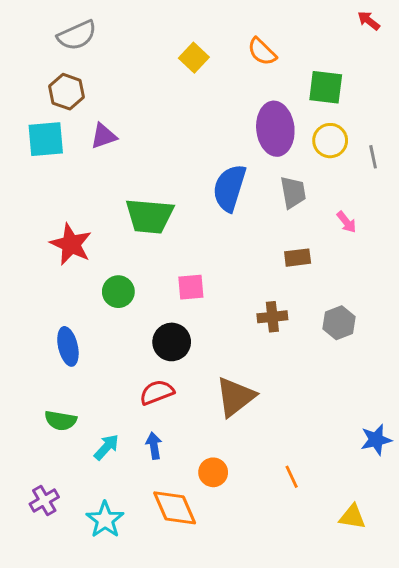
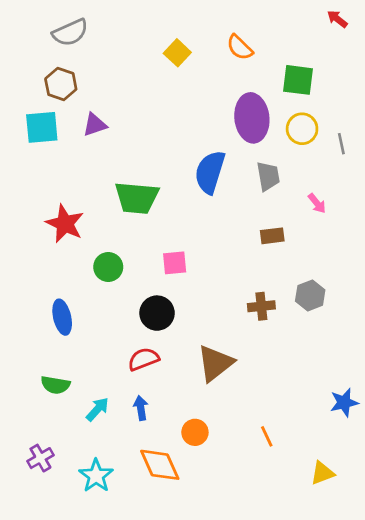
brown cross: (272, 317) -> (261, 306), moved
yellow triangle: (352, 517) -> (322, 473), turned -30

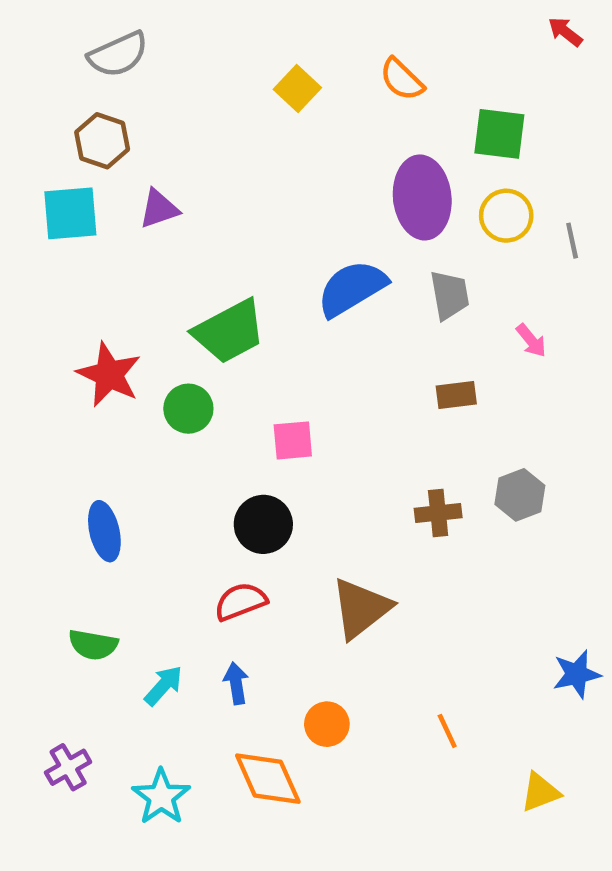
blue semicircle: (210, 172) -> (352, 288), turned 42
green trapezoid: (137, 198) -> (229, 331), turned -33
green circle: (108, 267) -> (188, 409), moved

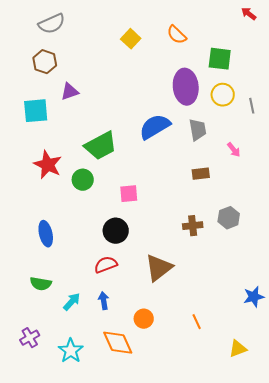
cyan square: (70, 213) -> (36, 111), moved

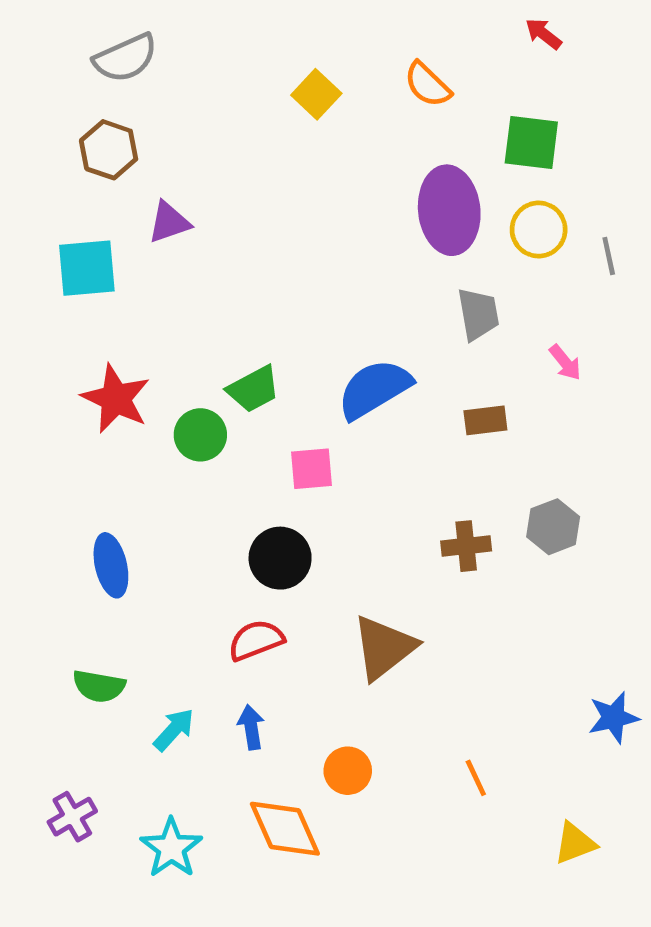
red arrow: (249, 14) -> (543, 34), moved
blue semicircle: (155, 127) -> (374, 389), moved
green trapezoid: (101, 146) -> (254, 389), moved, size x0.7

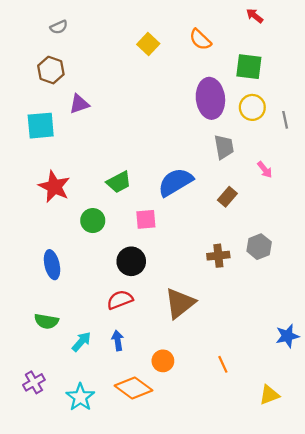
gray semicircle: (125, 58) -> (59, 27), size x0.6
brown rectangle: (485, 420) -> (227, 197), turned -42
green circle: (200, 435) -> (93, 221), moved
orange diamond: (285, 829) -> (133, 388), turned -30

